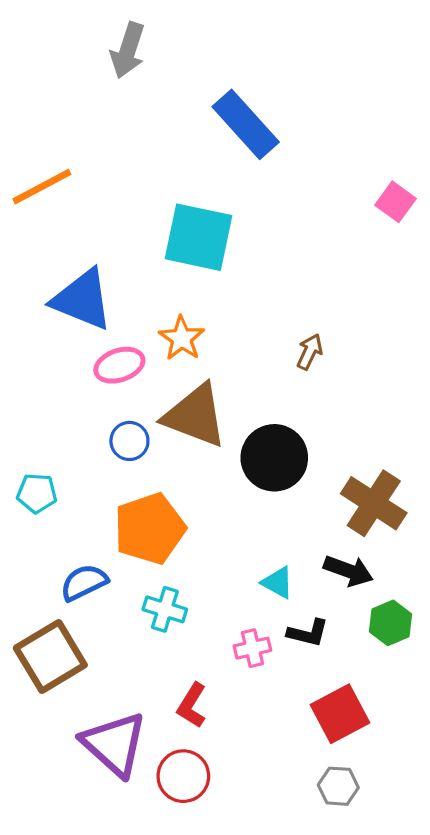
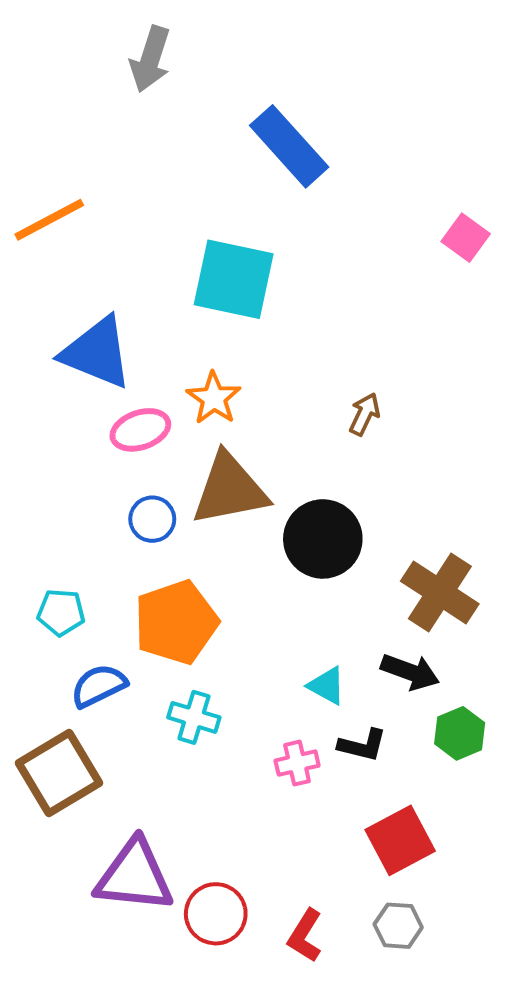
brown triangle: (195, 416) -> (230, 489), turned -32
cyan pentagon: (37, 493) -> (61, 612), moved
red L-shape: (192, 705) -> (305, 936), moved
purple triangle: (114, 744) -> (134, 876), turned -36

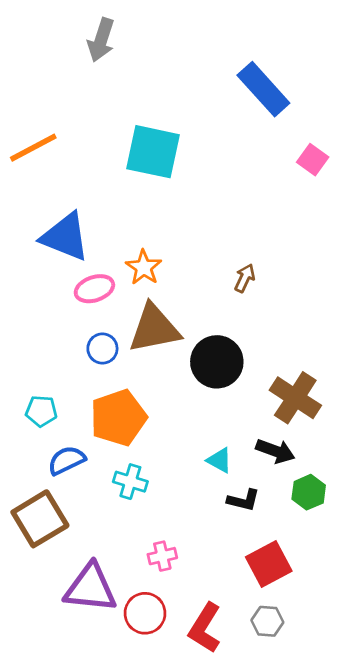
blue rectangle: (289, 146) -> (263, 89), moved
cyan square: (234, 279) -> (153, 152), moved
pink cross: (297, 763) -> (162, 556), moved
red L-shape: (305, 936) -> (205, 628), size x1.4

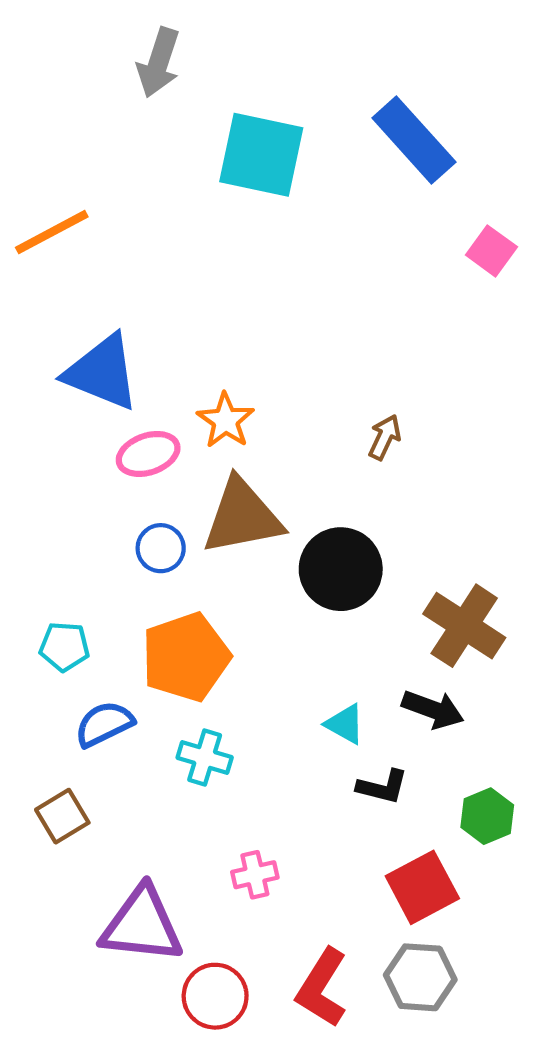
cyan square: (153, 152) -> (261, 155), moved
green hexagon: (309, 492) -> (487, 816), moved
brown square: (40, 519) -> (62, 816), size x0.6
red circle: (145, 613) -> (215, 996), moved
gray hexagon: (267, 621) -> (420, 977), size x1.4

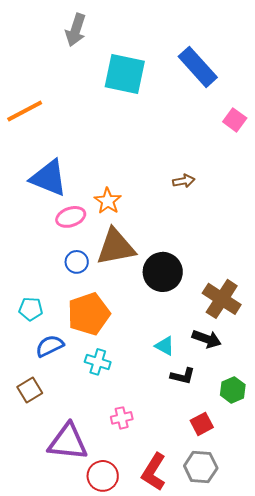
brown arrow: (385, 437) -> (184, 181), moved, turned 55
red square: (422, 887) -> (202, 424), size x0.7

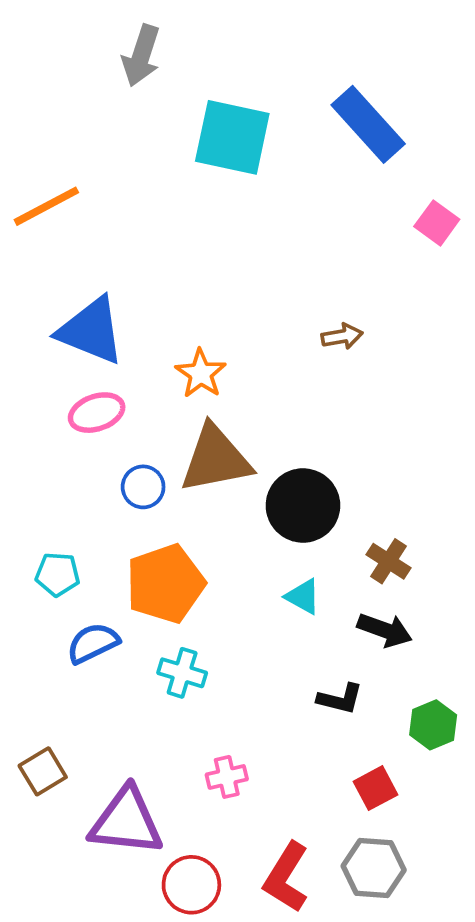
pink ellipse: (71, 217) -> (97, 413), moved
brown cross: (222, 299) -> (388, 561), moved, size x0.6
cyan triangle: (165, 346) -> (303, 597), moved
brown square: (30, 390) -> (43, 771), moved

